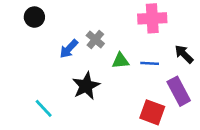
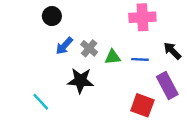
black circle: (34, 17) -> (52, 16), moved
gray cross: (95, 40) -> (89, 48), moved
black star: (86, 86) -> (80, 81), turned 30

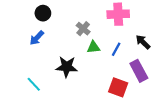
blue arrow: (64, 46) -> (37, 38), moved
gray cross: (89, 48) -> (83, 29), moved
blue line: (140, 59) -> (116, 49), turned -64

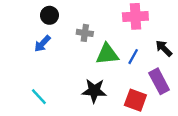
gray cross: (83, 29) -> (85, 33), moved, turned -32
green triangle: (93, 47) -> (107, 54), size x1.5
black star: (67, 67) -> (94, 91), moved

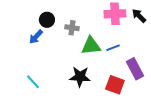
black circle: (49, 15) -> (47, 20), moved
black arrow: (164, 48) -> (139, 16), moved
blue line: (133, 57) -> (113, 48), turned 40

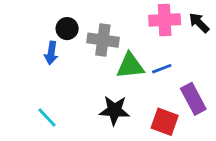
gray cross: (72, 28) -> (103, 40), size x1.5
blue arrow: (36, 37) -> (51, 53), turned -35

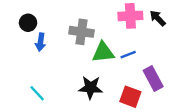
black circle: (67, 29) -> (28, 23), moved

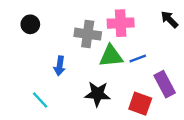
pink cross: (130, 16) -> (121, 23), moved
blue arrow: (41, 42) -> (60, 66), moved

